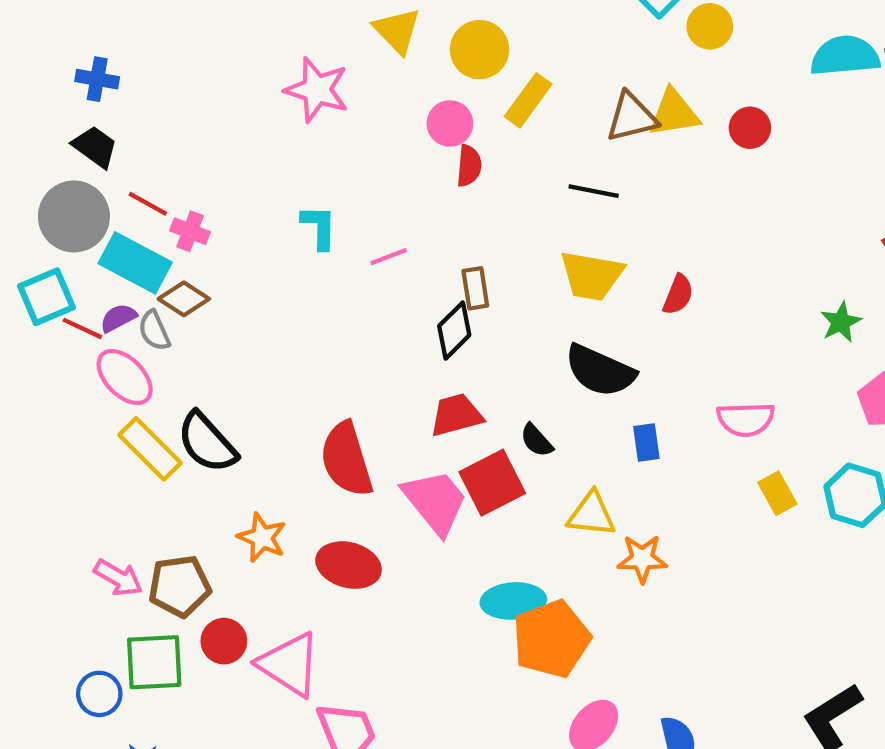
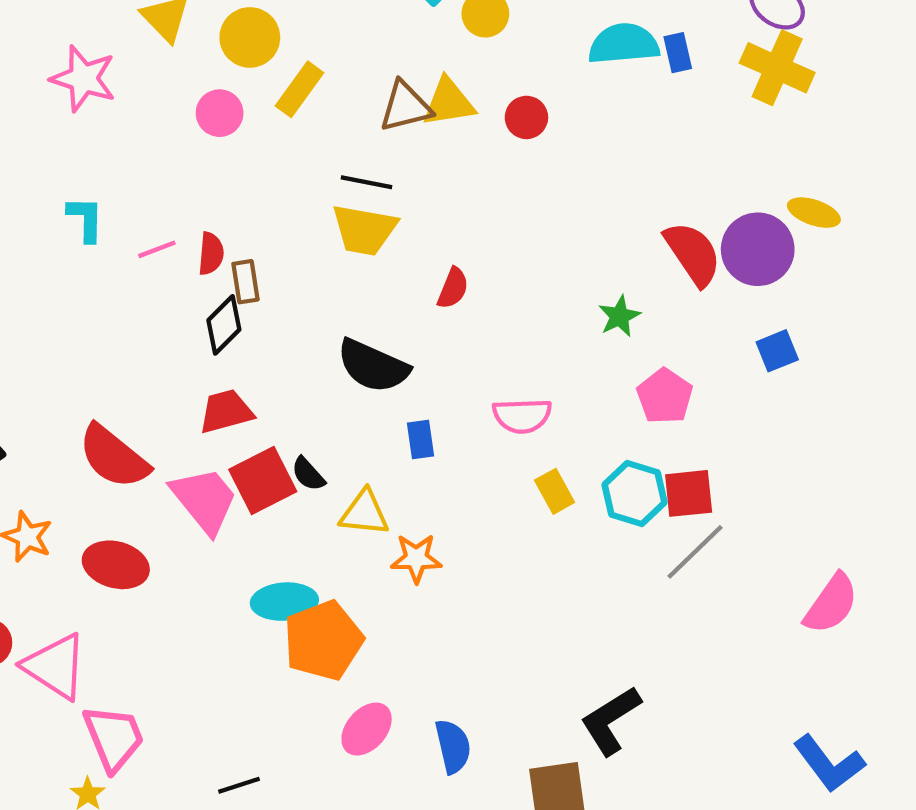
red semicircle: (469, 166) -> (211, 254), moved
yellow trapezoid: (591, 276) -> (364, 230), moved
black semicircle: (537, 440) -> (308, 474), moved
red semicircle: (346, 459) -> (114, 457), turned -34

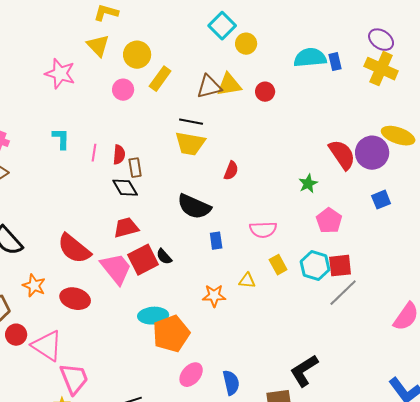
yellow ellipse: (814, 213) -> (398, 136), size x1.4
pink line: (157, 249) -> (94, 153), turned -60
black diamond: (224, 325) -> (125, 188), turned -76
yellow triangle: (364, 513) -> (247, 281), moved, size x0.7

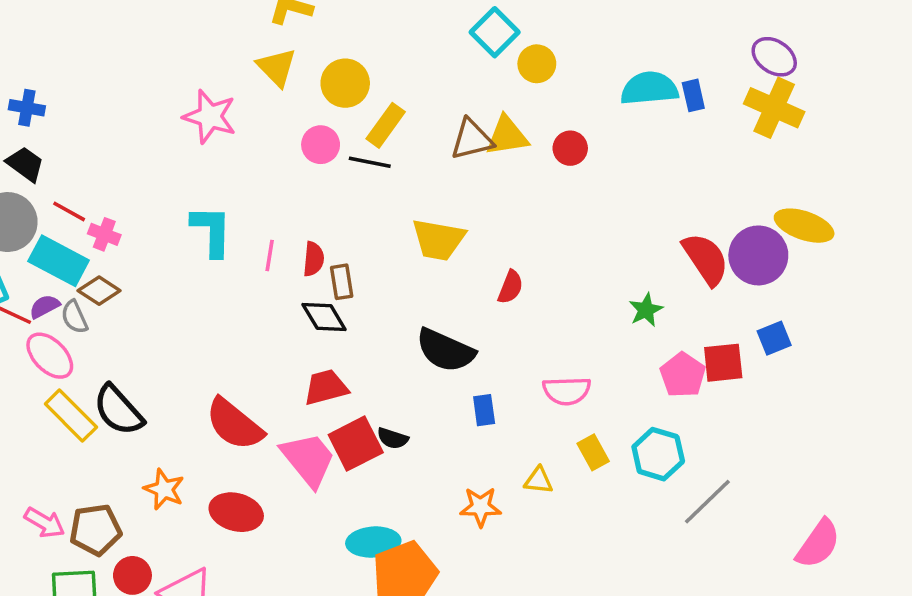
black line: (191, 122) -> (370, 162), moved
cyan L-shape: (61, 139) -> (212, 231), size x1.4
black semicircle: (164, 257) -> (393, 438), turned -30
red square: (340, 266) -> (723, 363), moved

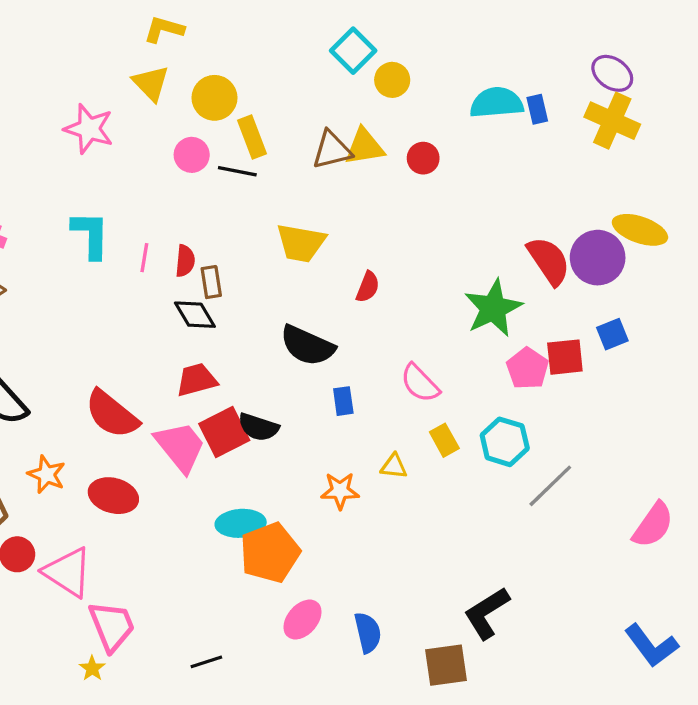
yellow rectangle: (386, 125) -> (252, 137), turned -57
green star: (646, 310) -> (493, 308), size x1.8
pink semicircle: (567, 391) -> (420, 383), turned 48
black semicircle: (393, 438) -> (258, 427), size x1.4

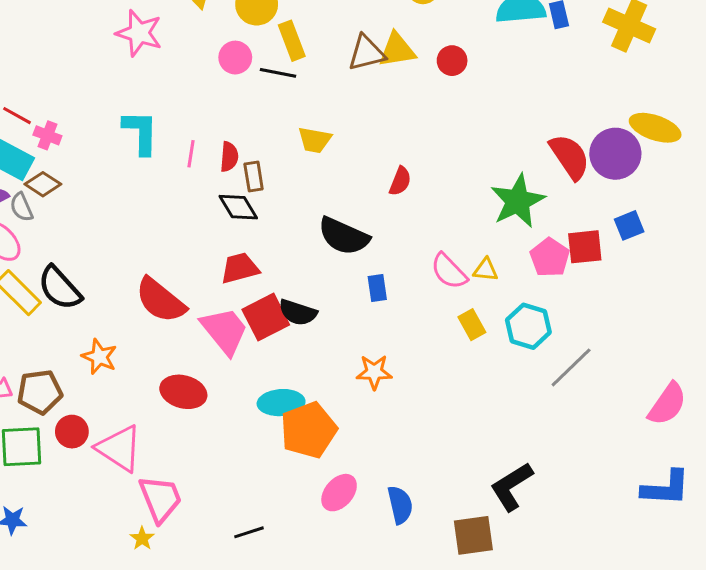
yellow trapezoid: (301, 243) -> (315, 140), moved, size x0.7
yellow triangle: (394, 466) -> (486, 270), moved
red ellipse: (113, 496) -> (183, 392), moved
blue L-shape: (651, 646) -> (666, 488), moved, turned -50

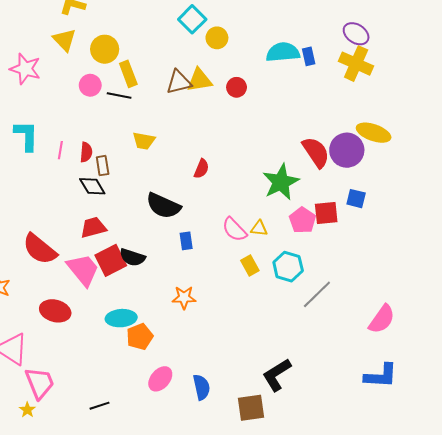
blue square: (629, 225) -> (356, 199), turned 36
orange pentagon: (309, 430) -> (140, 337), size x0.7

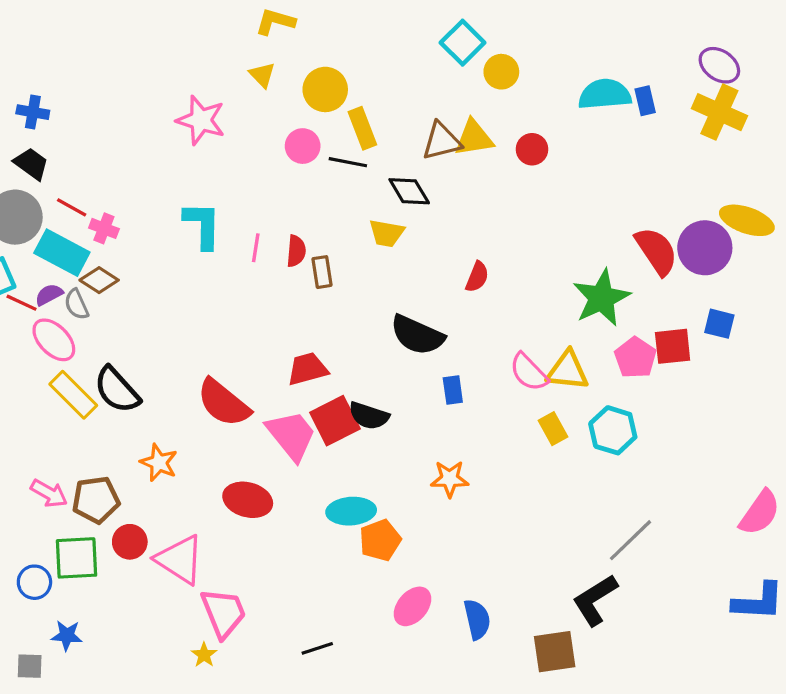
yellow triangle: (64, 40) -> (262, 75), size x0.7
black diamond: (92, 186) -> (409, 191), moved
yellow triangle: (259, 228) -> (568, 371), size x1.6
gray line: (317, 294) -> (631, 540), moved

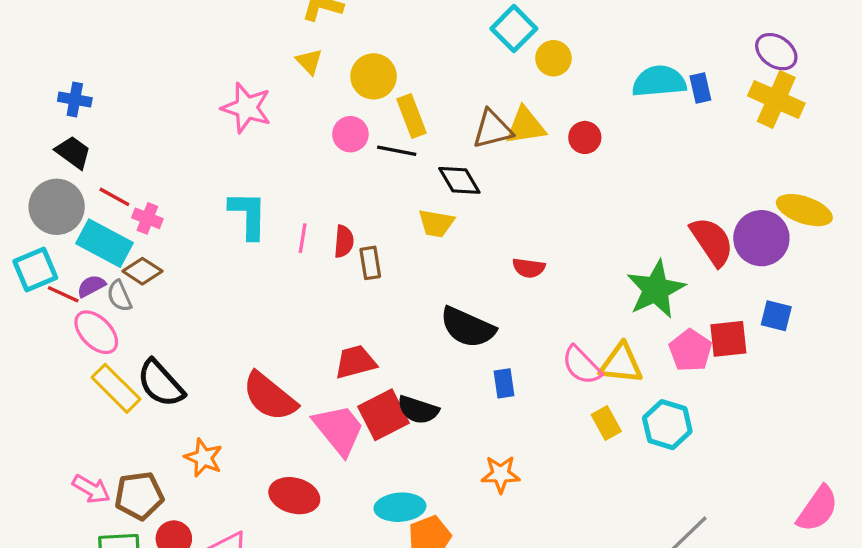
red semicircle: (477, 277) -> (529, 268), turned 76

